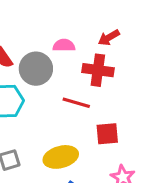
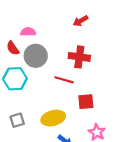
red arrow: (109, 38) -> (80, 21), moved
pink semicircle: (64, 45) -> (28, 32), moved

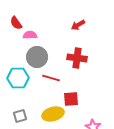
red semicircle: (13, 48) -> (16, 23), moved
red line: (64, 80) -> (51, 78), moved
red square: (86, 102) -> (71, 99), moved

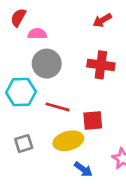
red semicircle: (16, 23) -> (18, 18), turned 64
red line: (51, 78) -> (58, 107), moved

